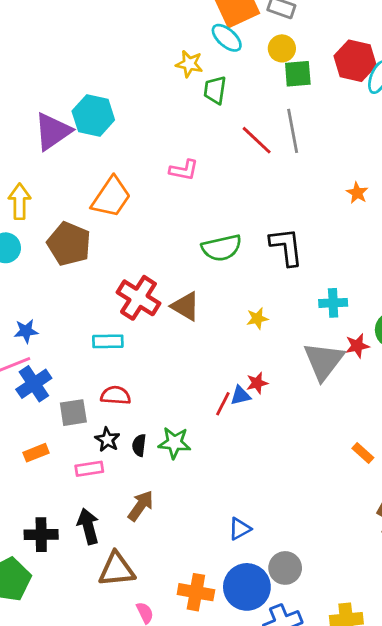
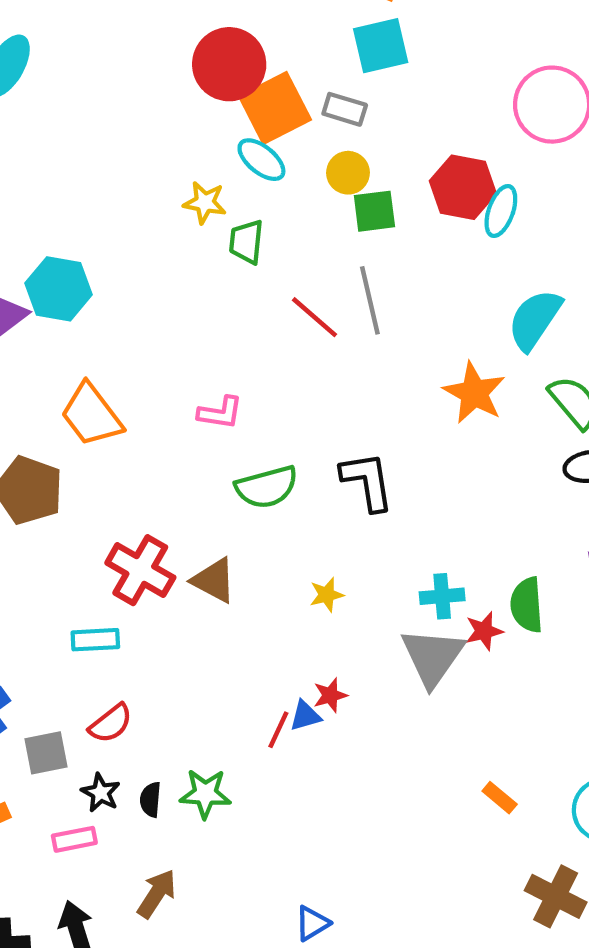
pink L-shape: (184, 170) -> (220, 413), moved
orange star: (357, 193) -> (474, 393), size x1.8
orange trapezoid: (111, 197) -> (91, 415), turned 111
cyan cross: (333, 303) -> (442, 596), moved
red semicircle: (116, 395) -> (111, 723), turned 140

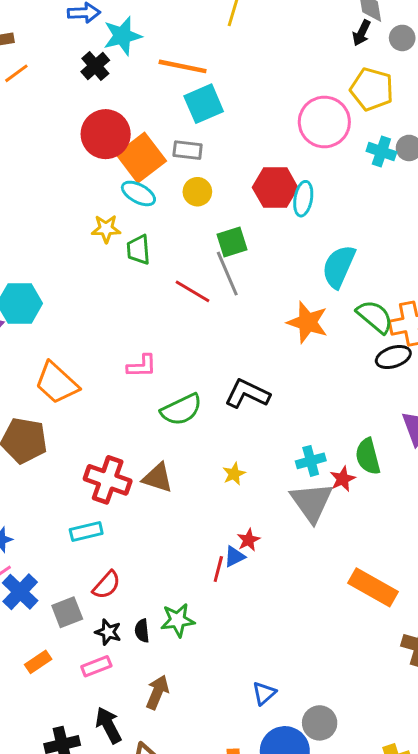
green square: (374, 211) -> (232, 242), moved
black L-shape: (367, 481) -> (247, 394), turned -45
orange rectangle: (500, 798) -> (373, 587), size x2.0

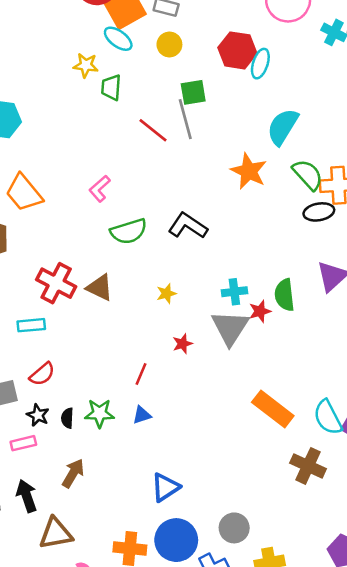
pink L-shape: (142, 366) -> (100, 189), turned 132
red star: (249, 540) -> (182, 344), moved
blue triangle: (234, 557) -> (142, 415), moved
blue triangle: (264, 693) -> (165, 487), size x1.4
gray circle: (320, 723) -> (234, 528), moved

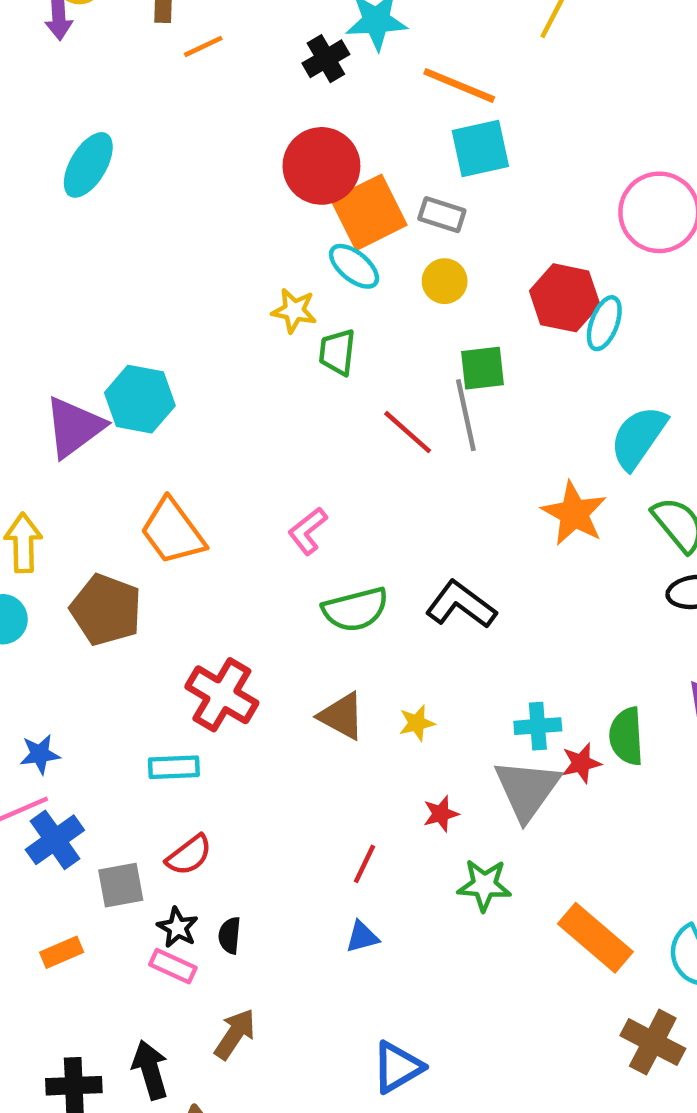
brown triangle: (100, 288) -> (342, 716), moved
green star: (99, 413) -> (484, 885), moved
pink rectangle: (23, 443) -> (173, 966), moved, turned 35

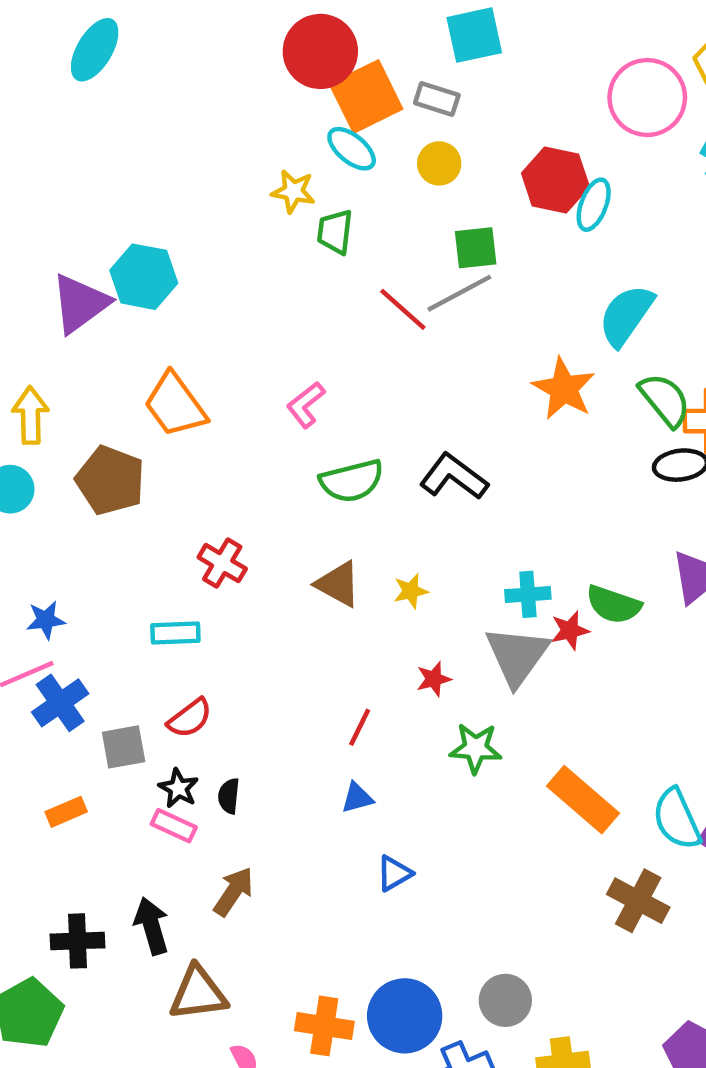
gray line: (466, 415) -> (459, 293), turned 74
red cross: (222, 695) -> (222, 563), size x0.7
green semicircle: (626, 736) -> (614, 605), turned -68
blue triangle: (397, 1067) -> (394, 873), moved, size x0.7

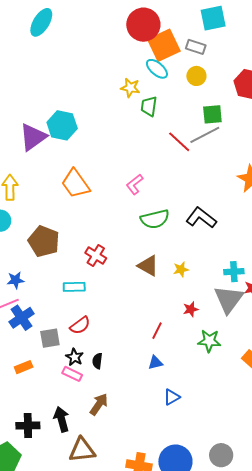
brown pentagon: (110, 480) -> (44, 241), moved

